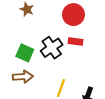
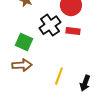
black cross: (52, 48) -> (50, 25), moved

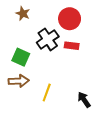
yellow line: (59, 76) -> (47, 92), moved
black arrow: (85, 83) -> (84, 100), turned 126

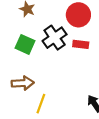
green square: (21, 57) -> (25, 44), moved
yellow line: (47, 92) -> (41, 104), moved

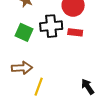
black cross: (55, 38) -> (51, 26), turned 30

